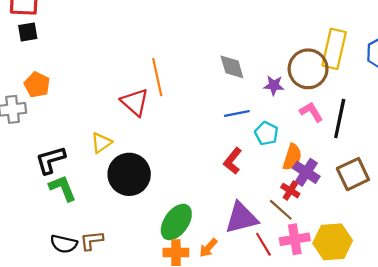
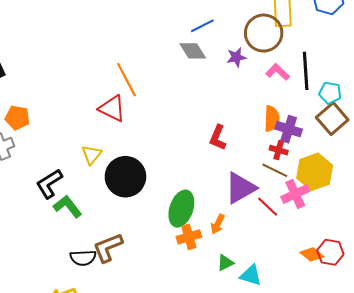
blue line: (237, 113) -> (202, 26), moved
cyan pentagon: (266, 133) -> (330, 93), moved
brown L-shape: (92, 241) -> (108, 248), size x1.4
yellow hexagon: (333, 242) -> (315, 172), moved

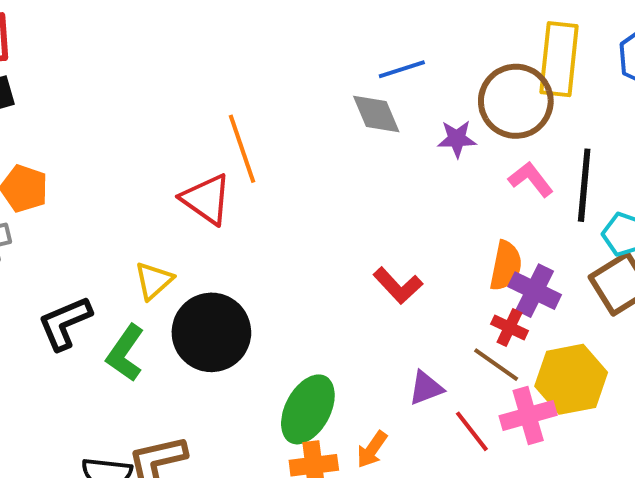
red L-shape: (218, 138) -> (398, 286), turned -75
purple triangle: (240, 188) -> (426, 388), size x0.6
green L-shape: (68, 207) -> (125, 353), moved, turned -116

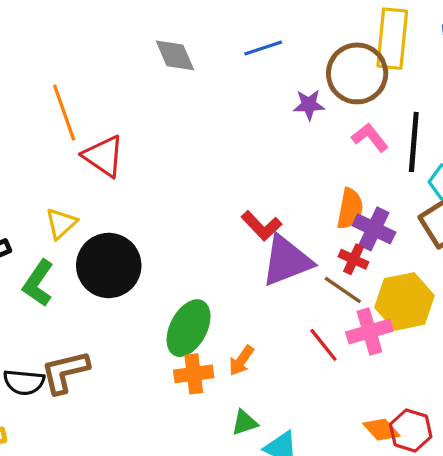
gray diamond: (376, 114) -> (175, 55), moved
orange line: (242, 149) -> (64, 113), moved
purple triangle: (426, 388) -> (287, 261), moved, size x1.8

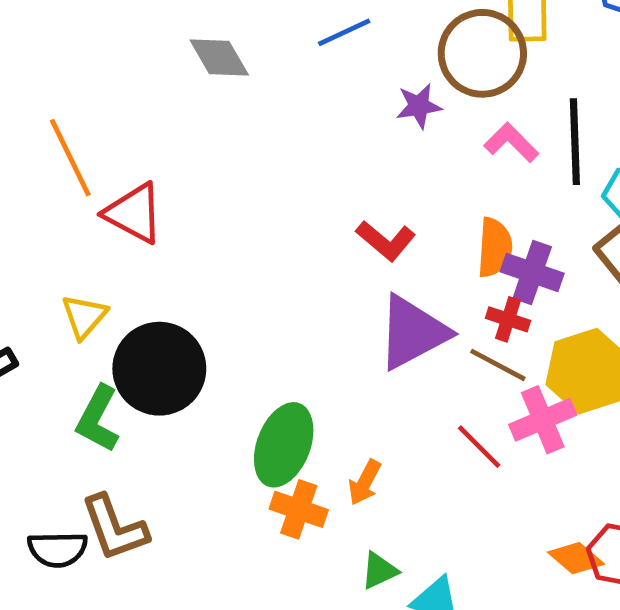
red L-shape: (261, 226) -> (386, 241), moved
green L-shape: (38, 283) -> (98, 419), moved
brown L-shape: (65, 372) -> (114, 528), turned -90
orange cross: (194, 374) -> (299, 509), turned 33

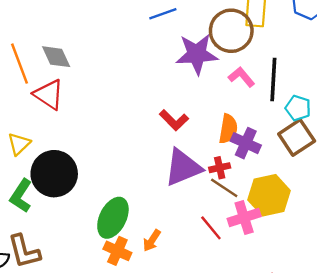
gray diamond: (219, 58) -> (56, 57), moved
purple star: (419, 106) -> (197, 54), size x1.8
red cross: (508, 319) -> (220, 168), moved, turned -36

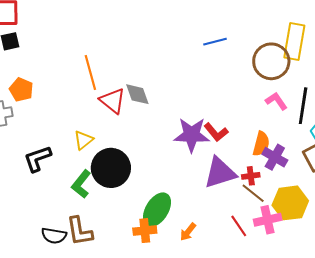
purple star: (197, 54) -> (192, 135), moved
gray diamond: (56, 57) -> (137, 94), moved
orange cross: (117, 251) -> (145, 231), moved, turned -35

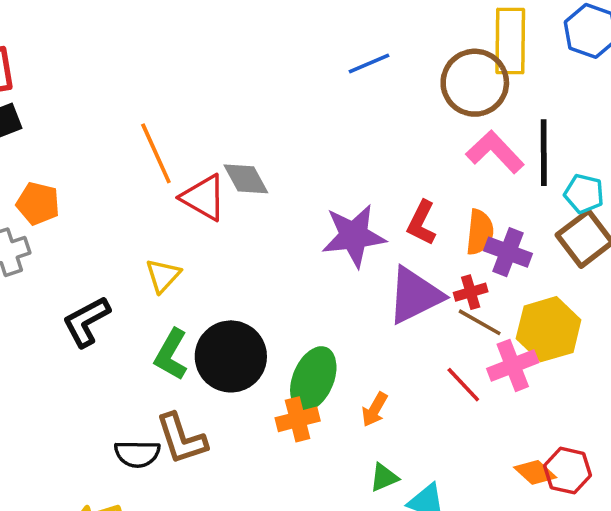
pink L-shape: (276, 101) -> (495, 152), size x1.4
red L-shape: (216, 132) -> (422, 223), moved, turned 75
black circle: (111, 168) -> (231, 356), moved

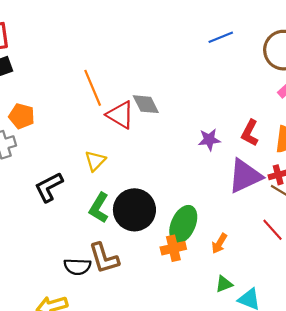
purple star: (354, 236) -> (209, 140), size x0.6

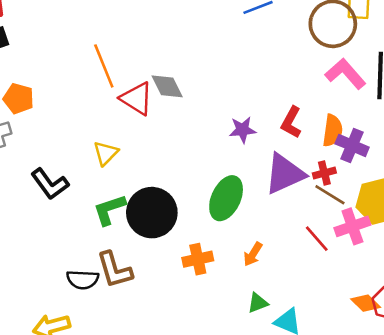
black L-shape: (49, 187) -> (50, 184), turned -100
green L-shape: (99, 208) -> (109, 210), turned 40
green ellipse: (183, 224) -> (226, 198), moved

